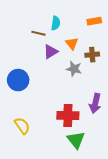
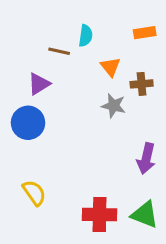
purple triangle: (51, 52) -> (39, 84), moved
red cross: (68, 116) -> (100, 215), moved
green triangle: (76, 140) -> (145, 215), moved, turned -30

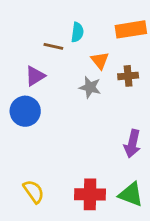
orange rectangle: (145, 33) -> (131, 29), size x1.5
gray star: (114, 106) -> (90, 87), moved
yellow semicircle: (34, 193) -> (34, 192), moved

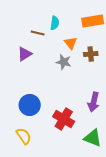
blue circle: (25, 111) -> (30, 105), moved
red cross: (90, 194) -> (64, 119), moved, turned 30

